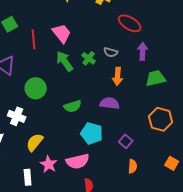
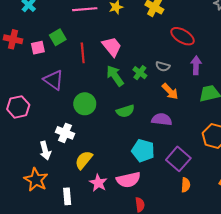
orange arrow: (118, 76) -> (170, 91), turned -48
green semicircle: (73, 106) -> (125, 111), moved
purple square: (126, 141) -> (178, 159), size x1.6
white rectangle: (28, 177) -> (67, 196), moved

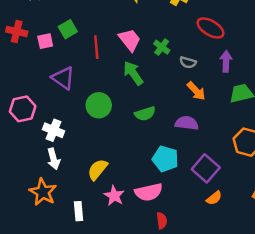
green cross: (140, 73) -> (162, 47), moved
white cross: (65, 133) -> (54, 130), moved
orange semicircle: (186, 185) -> (214, 198), turned 48

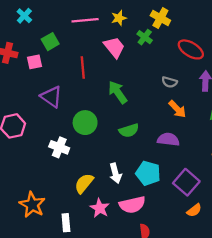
green square: (68, 29) -> (50, 42), moved
pink trapezoid: (130, 40) -> (114, 47), moved
green cross: (162, 47) -> (145, 37), moved
white cross: (54, 130) -> (59, 147), moved
white arrow: (54, 159) -> (115, 173), moved

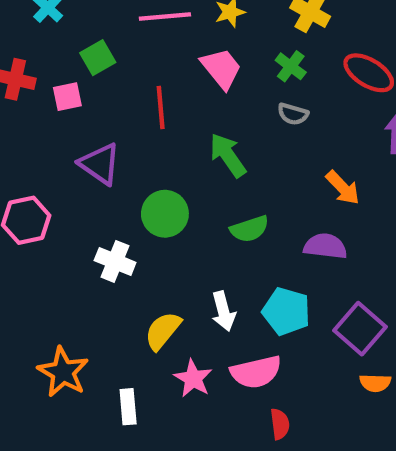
green cross: (145, 37) -> (291, 66), moved
gray semicircle: (169, 82) -> (293, 114), moved
orange semicircle: (194, 210) -> (375, 383), turned 40

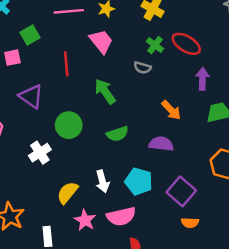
green cross: (291, 66) -> (155, 45), moved
white cross: (115, 261) -> (40, 153), turned 35

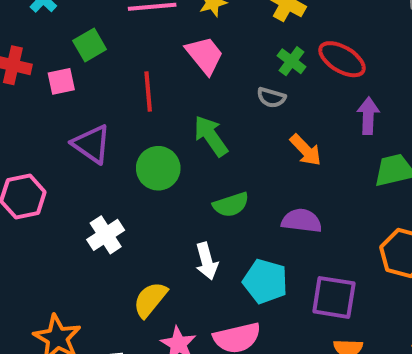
orange arrow: (171, 110) -> (306, 150), moved
green circle: (69, 125) -> (158, 168), moved
white arrow: (102, 181) -> (207, 261), moved
purple square: (181, 191) -> (334, 297), turned -32

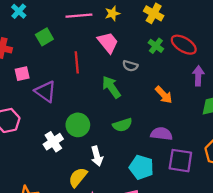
pink square: (61, 81) -> (22, 74), moved
gray semicircle: (271, 98) -> (130, 66), moved
green circle: (158, 168) -> (78, 125), moved
white arrow: (207, 261) -> (97, 156), moved
purple square: (334, 297) -> (180, 161), moved

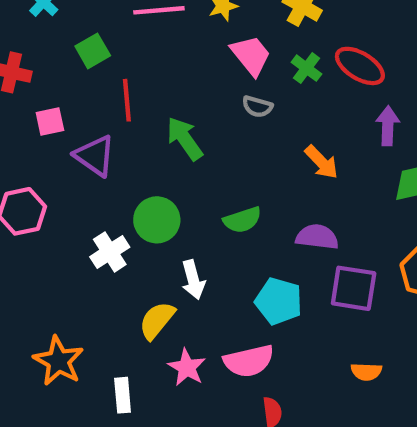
pink trapezoid: (108, 42) -> (251, 55), moved
red line: (77, 62) -> (127, 100), moved
green arrow: (111, 87) -> (185, 139), moved

